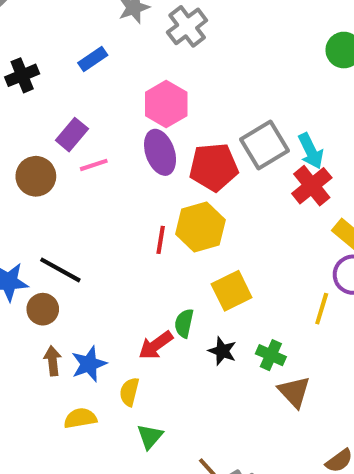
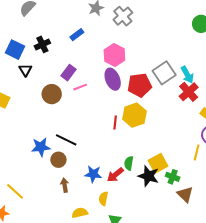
yellow square: (232, 291) -> (158, 163), moved
black star: (222, 351) -> (148, 176), size x1.5
blue star: (89, 364) -> (93, 174), moved, turned 30

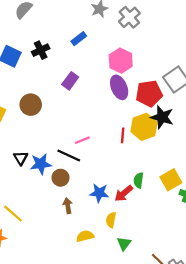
black triangle: (25, 70) -> (21, 158), moved
pink line: (80, 87) -> (82, 140), moved
brown circle: (52, 94) -> (31, 105), moved
black star: (148, 176) -> (162, 117), moved

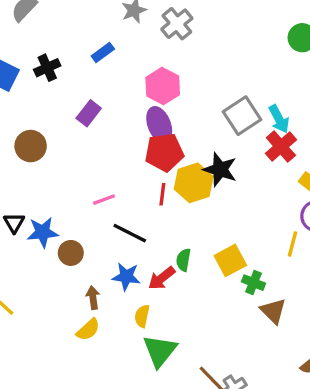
red pentagon: (149, 94) -> (164, 152), moved
black line: (69, 156) -> (130, 233), moved
brown arrow: (68, 206) -> (93, 298), moved
yellow semicircle: (85, 236) -> (88, 330), moved, turned 150
green triangle: (124, 244) -> (160, 351), size x1.6

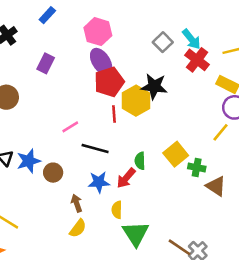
gray square: (242, 116) -> (163, 42), size x0.7
yellow line: (292, 244) -> (221, 132), turned 36

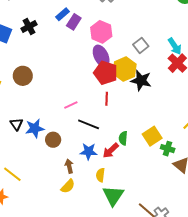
gray square: (163, 42) -> (141, 45), moved
purple rectangle: (46, 63) -> (74, 22), moved
red pentagon: (109, 82) -> (106, 73), turned 30
yellow hexagon: (136, 101) -> (125, 69), moved

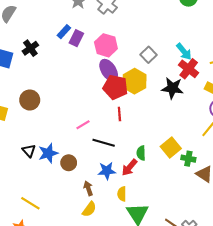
black star: (141, 80) -> (173, 88), moved

